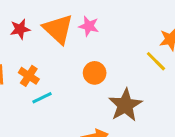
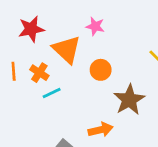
red star: (20, 29) -> (31, 29), size x1.4
orange triangle: (58, 29) -> (67, 49), moved

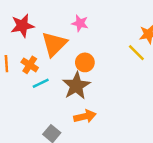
orange triangle: (67, 49) -> (54, 44), turned 32
brown star: (129, 100) -> (76, 86), moved

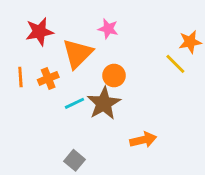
orange cross: (30, 65) -> (48, 78), turned 35
cyan line: (41, 83) -> (75, 103), moved
orange arrow: (85, 116) -> (143, 140), moved

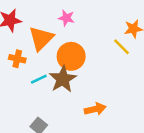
orange circle: (114, 76) -> (71, 56), size x1.5
orange cross: (48, 78) -> (17, 59), turned 35

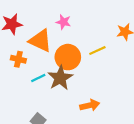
orange triangle: (41, 38) -> (40, 41), turned -50
yellow line: (121, 47) -> (97, 50), moved, turned -70

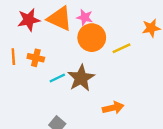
orange triangle: (40, 41) -> (60, 19), moved
orange circle: (68, 57) -> (92, 38), moved

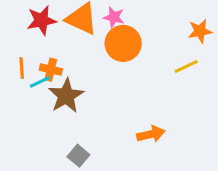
yellow line: (121, 48) -> (186, 66), moved
cyan line: (57, 78) -> (40, 82), moved
brown star: (81, 78) -> (66, 96), moved

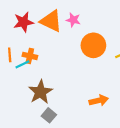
orange circle: (123, 43) -> (93, 45), moved
brown star: (66, 96) -> (40, 92), moved

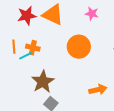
pink star: (73, 20) -> (92, 14), moved
orange circle: (93, 45) -> (79, 47), moved

